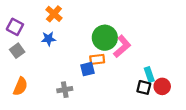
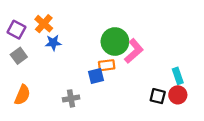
orange cross: (54, 14) -> (44, 24), moved
cyan rectangle: (149, 74) -> (178, 76), moved

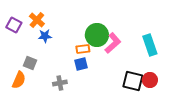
gray square: (19, 56) -> (30, 63), moved, turned -32
orange rectangle: (107, 65) -> (83, 49), moved
cyan rectangle: (178, 76) -> (150, 45), moved, size x1.5
black square: (158, 96) -> (133, 81), size x1.5

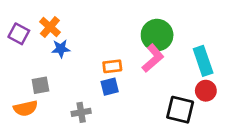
green circle: (97, 35) -> (157, 35), moved
gray square: (30, 63) -> (40, 85), turned -32
orange semicircle: (19, 80) -> (26, 108), turned 54
red circle: (150, 80) -> (206, 91), moved

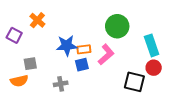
purple square: (19, 34) -> (14, 35), moved
blue star: (61, 49) -> (67, 45), moved, size x1.5
pink L-shape: (153, 58) -> (106, 55), moved

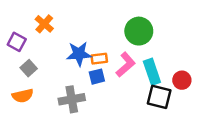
cyan rectangle: (152, 45) -> (152, 72), moved
gray square: (30, 64) -> (29, 68), moved, turned -32
gray cross: (61, 84) -> (72, 99), size x1.5

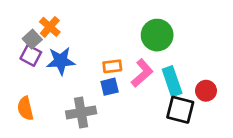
purple square: (17, 42) -> (31, 55), moved
blue star: (79, 54) -> (61, 61), moved
gray square: (29, 68) -> (32, 39), moved
orange semicircle: (23, 96) -> (25, 108), turned 90

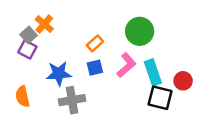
blue star: (61, 61) -> (59, 74), moved
orange rectangle: (112, 66) -> (95, 43), moved, turned -35
blue square: (110, 87) -> (95, 68), moved

